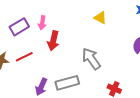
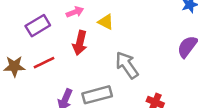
yellow triangle: (100, 18) -> (106, 22), moved
pink arrow: (42, 23) -> (75, 12), moved, turned -120

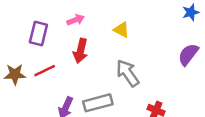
yellow triangle: (106, 22) -> (121, 30), moved
purple rectangle: (38, 26) -> (38, 33), turned -45

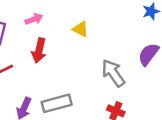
gray arrow: (128, 73) -> (113, 73), moved

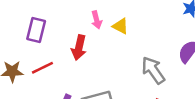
pink arrow: (34, 19) -> (97, 20), moved, turned 96

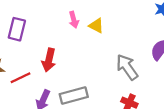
red arrow: (79, 48) -> (49, 60), moved
red line: (42, 68) -> (20, 78), moved

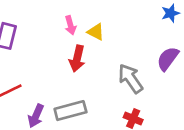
red arrow: (49, 60) -> (77, 59), moved

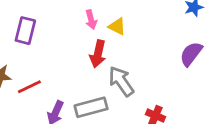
gray arrow: (130, 79) -> (121, 81), moved

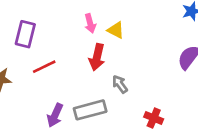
gray arrow: (121, 81) -> (120, 84), size x0.6
red line: (29, 87) -> (44, 67), moved

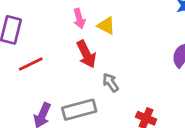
red arrow: (97, 57) -> (86, 54), turned -40

